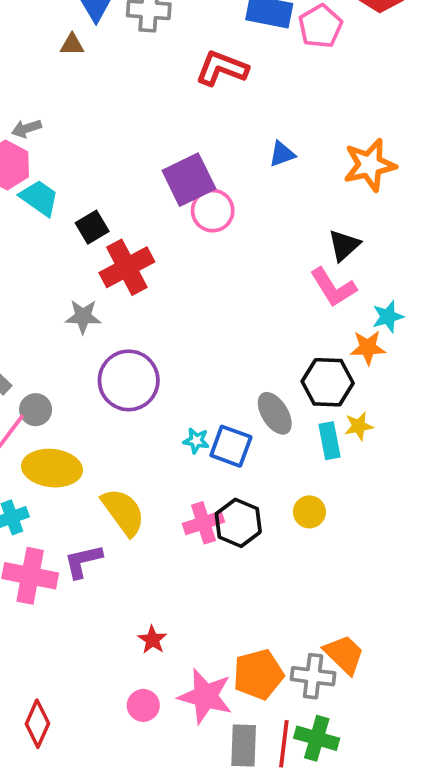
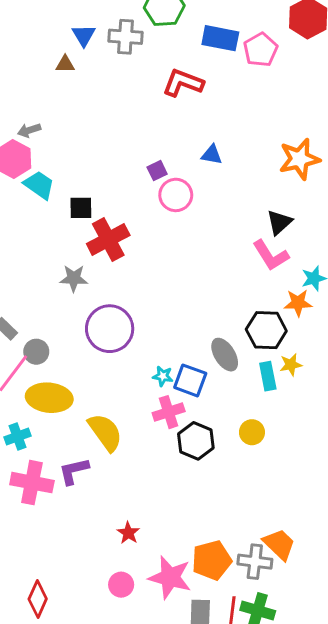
blue triangle: (282, 154) -> (212, 155), moved, turned 30
purple square: (189, 180) -> (157, 171), size x0.5
black square: (92, 227) -> (81, 208), turned 30
pink cross: (204, 523) -> (169, 412), moved

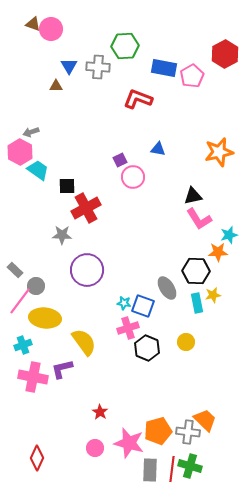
black triangle: (279, 222) -> (193, 196), moved, turned 30

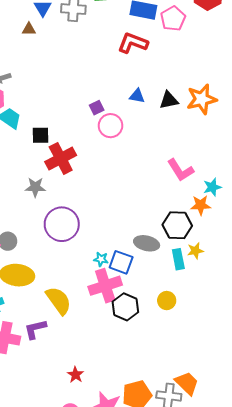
red L-shape: (138, 99) -> (133, 43), moved
black triangle: (193, 196) -> (169, 100), moved
gray ellipse: (167, 288) -> (147, 243), turned -45
pink cross: (128, 328) -> (105, 286), size x1.4

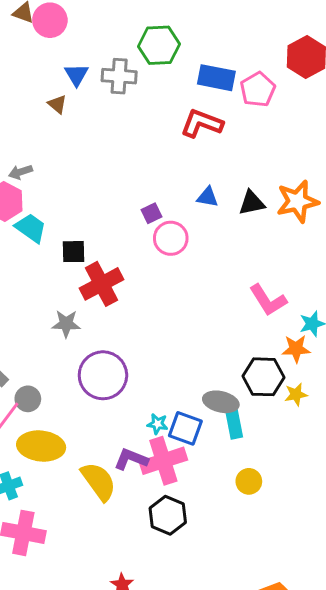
brown triangle: (29, 29) -> (57, 104), turned 40
yellow star: (195, 251) -> (296, 394), moved
cyan rectangle: (178, 259) -> (234, 424), moved
black hexagon: (125, 307) -> (168, 515), moved
purple L-shape: (35, 329) -> (131, 459), moved, turned 35

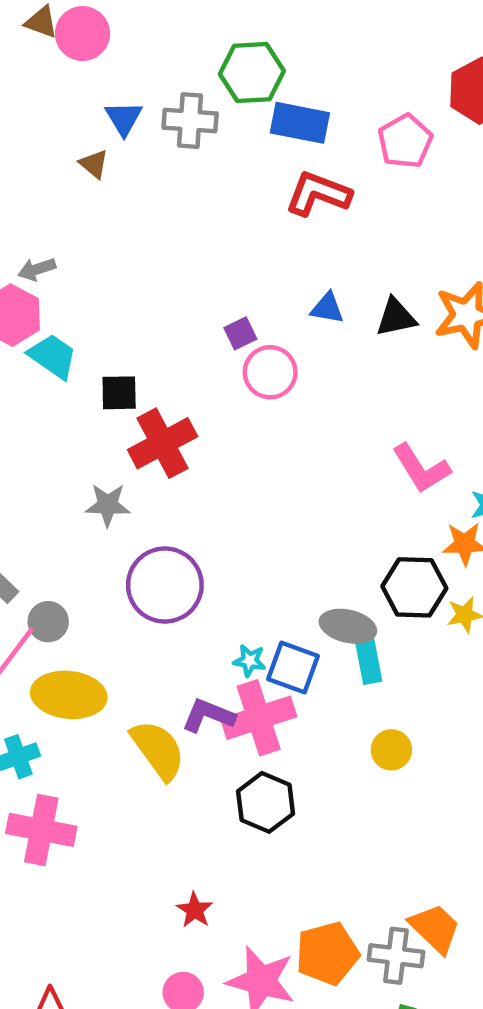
blue rectangle: (216, 78) -> (300, 123), moved

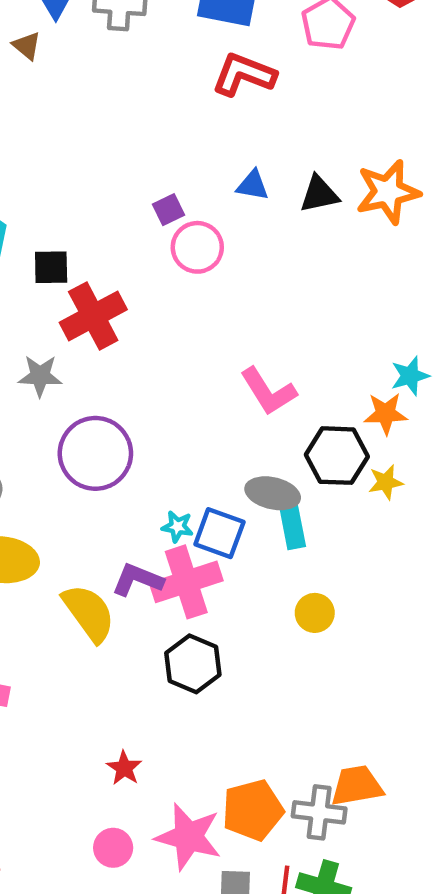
pink L-shape: (421, 468) -> (268, 391), moved
orange trapezoid: (435, 928) -> (357, 786), turned -54

